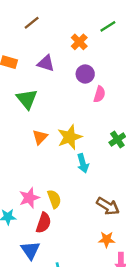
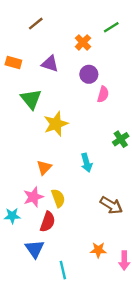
orange triangle: (40, 137) -> (44, 167), moved
yellow star: (70, 137) -> (56, 124), moved
orange star: (107, 239) -> (98, 250), moved

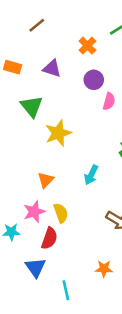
cyan arrow: (87, 163) -> (91, 175), turned 42

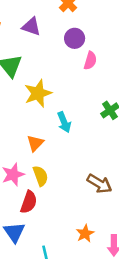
cyan arrow: (91, 175) -> (64, 122), moved, turned -48
orange triangle: (46, 180) -> (35, 143), moved
orange star: (104, 269) -> (85, 234), turned -30

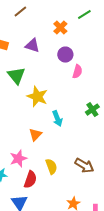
yellow star: (38, 93) -> (37, 97), turned -30
yellow semicircle: (41, 176) -> (51, 167), moved

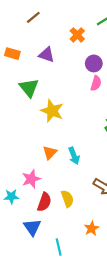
purple circle: (65, 55) -> (94, 63), moved
cyan arrow: (57, 119) -> (74, 156), moved
yellow semicircle: (51, 167) -> (67, 199), moved

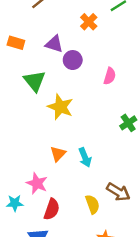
purple circle: (94, 63) -> (73, 60), moved
pink star: (31, 179) -> (37, 183), turned -30
yellow semicircle: (67, 199) -> (92, 204), moved

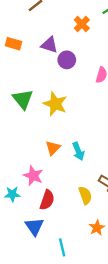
green triangle: (34, 81) -> (23, 99), moved

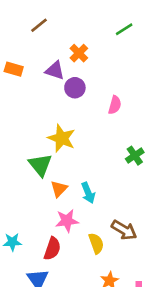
orange cross: (82, 24) -> (79, 53), moved
green triangle: (23, 99) -> (40, 165), moved
pink star: (33, 176) -> (67, 221), moved, turned -30

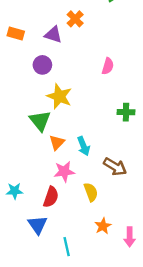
purple circle: (75, 88) -> (42, 65), moved
green cross: (135, 156) -> (126, 112), turned 35
brown arrow: (124, 230) -> (115, 167), moved

